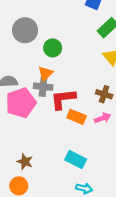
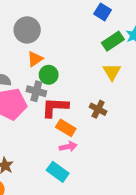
green circle: (53, 48) -> (49, 75), moved
orange triangle: (45, 73) -> (35, 59), moved
pink arrow: (103, 118) -> (68, 147), moved

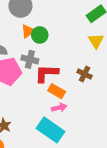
green circle: (49, 75) -> (40, 35), moved
cyan rectangle: (58, 172) -> (50, 130), size x1.4

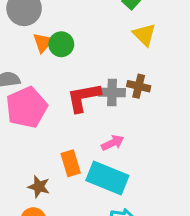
gray cross: (30, 59) -> (112, 92), moved
orange rectangle: (57, 91) -> (71, 163), moved, turned 56

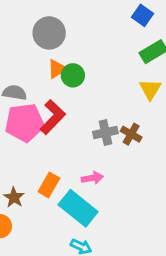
gray cross: (112, 92) -> (105, 132), turned -30
red L-shape: (84, 97) -> (53, 117), moved, turned 128
orange rectangle: (71, 163) -> (49, 185), turned 30

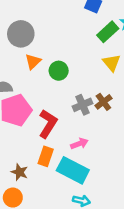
green circle: (73, 75) -> (59, 71), moved
red L-shape: (53, 117) -> (48, 124), moved
brown cross: (131, 134) -> (103, 102), turned 35

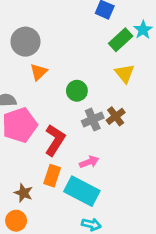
green circle: (59, 71) -> (77, 91), moved

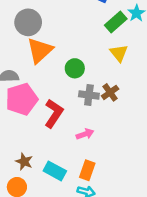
orange triangle: (39, 72) -> (40, 50), size x1.6
gray cross: (93, 119) -> (89, 95), turned 30
orange rectangle: (52, 176) -> (87, 170), moved
cyan rectangle: (82, 191) -> (55, 171), moved, size x0.7

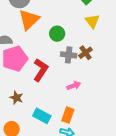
pink arrow: (85, 134) -> (74, 86), moved
brown star: (24, 162) -> (16, 98), moved

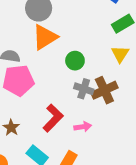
brown cross: (86, 53) -> (104, 90), size x1.5
red L-shape: (41, 70) -> (53, 118), moved

